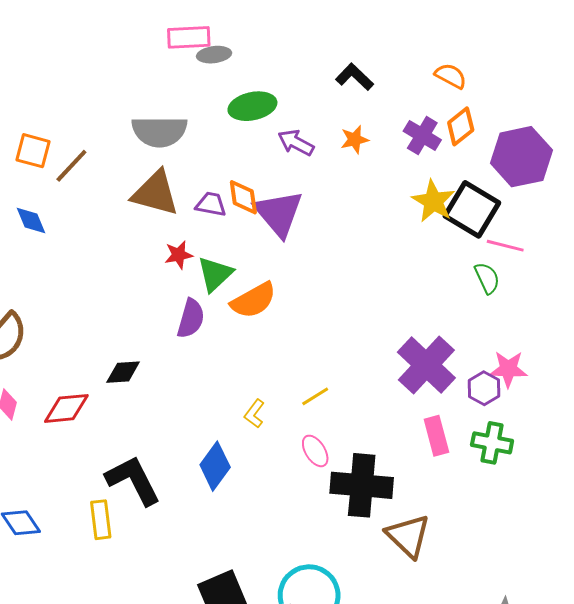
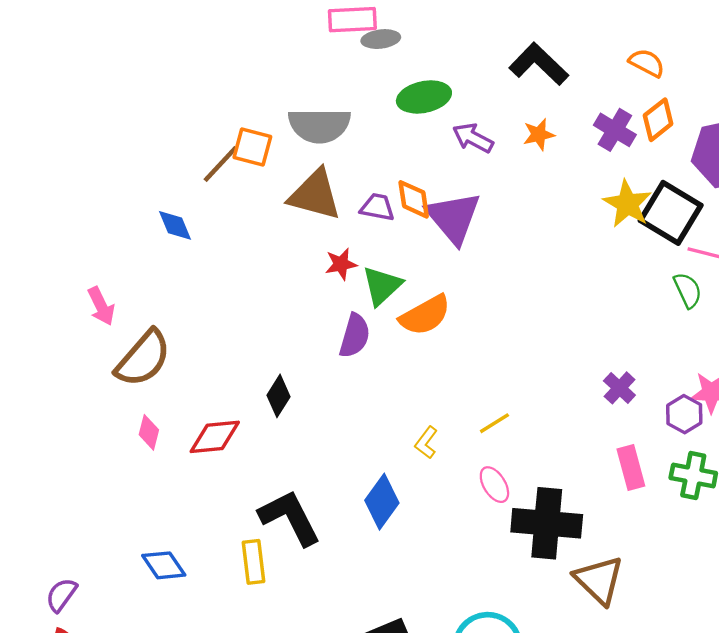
black L-shape: (355, 77) -> (539, 64), size x1.4
orange square: (33, 151) -> (252, 147), moved
purple cross: (426, 365) -> (619, 388), size x0.5
black diamond: (123, 372) -> (278, 396), turned -54

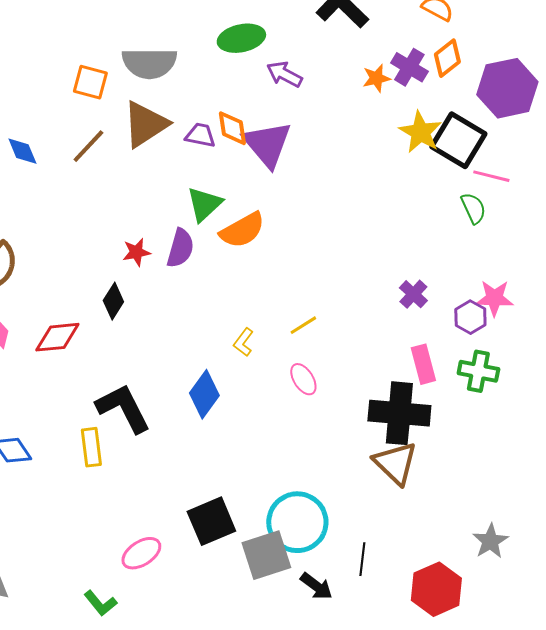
orange star: (539, 134) -> (376, 78), moved
brown line: (221, 164) -> (88, 146), moved
brown triangle: (315, 195) -> (145, 124), turned -48
red star: (341, 264) -> (136, 252), moved
black cross: (547, 523) -> (399, 413), moved

